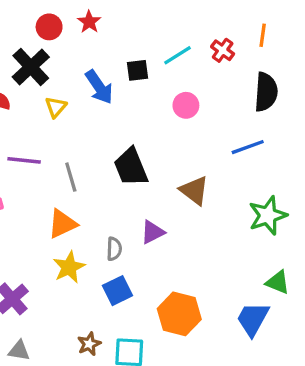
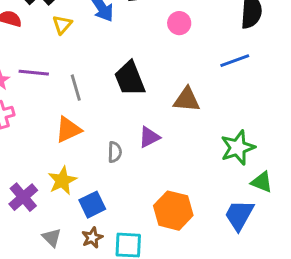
brown triangle: (194, 190) -> (187, 100), turned -32
green star: (268, 215) -> (238, 148), moved
yellow star: (69, 267) -> (62, 181), moved
blue square: (117, 291) -> (92, 205), moved
gray triangle: (19, 351) -> (52, 238), moved, turned 36

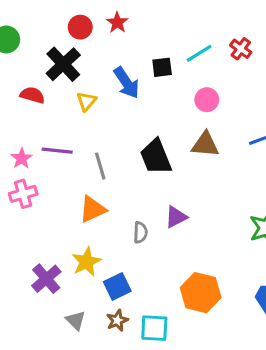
brown triangle: (187, 100) -> (205, 144), moved

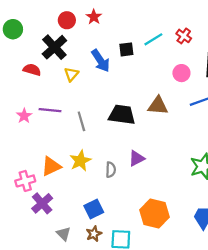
pink circle: (207, 100) -> (181, 73), moved
black trapezoid: (156, 157) -> (122, 115), turned 120
pink cross: (23, 194) -> (25, 181), moved
orange triangle: (93, 209) -> (51, 166), moved
yellow star: (86, 262) -> (80, 161), moved

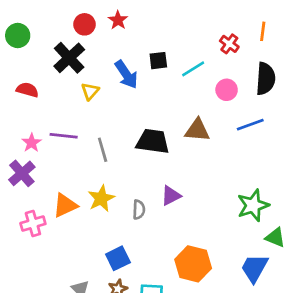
cyan line: (153, 39) -> (193, 69), moved
red semicircle: (32, 70) -> (27, 90), moved
purple cross: (42, 203) -> (22, 173), moved

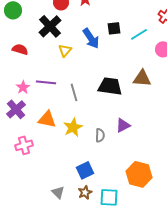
orange triangle: (65, 205) -> (47, 119), moved, turned 36

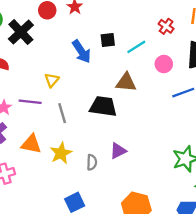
black cross: (50, 26) -> (21, 32), moved
yellow triangle: (65, 50) -> (52, 80), moved
brown triangle: (142, 78) -> (126, 82), moved

